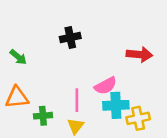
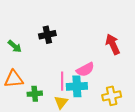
black cross: (70, 37) -> (47, 35), moved
red arrow: (139, 54) -> (113, 44), turned -120
cyan cross: (116, 105) -> (77, 86), moved

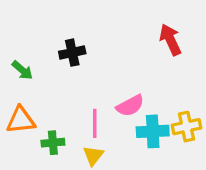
red arrow: (113, 44) -> (170, 40), moved
cyan cross: (77, 86) -> (153, 131), moved
yellow cross: (112, 96) -> (187, 127), moved

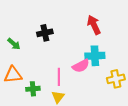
red arrow: (170, 40) -> (94, 25), moved
cyan cross: (153, 131) -> (95, 56), moved

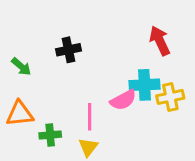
red arrow: (94, 25) -> (160, 41), moved
yellow cross: (116, 79) -> (170, 97), moved

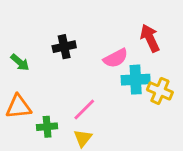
yellow cross: (170, 97) -> (160, 91), turned 35
pink semicircle: (123, 100) -> (116, 58), moved
pink line: (90, 117) -> (84, 110), turned 45

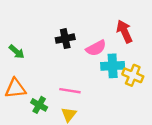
black cross: (64, 47) -> (65, 39), moved
pink line: (84, 110) -> (70, 91), turned 54
green cross: (47, 127) -> (39, 105), turned 35

